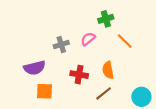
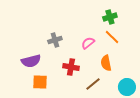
green cross: (106, 19) -> (110, 17), moved
pink semicircle: (88, 39) -> (88, 43), moved
orange semicircle: (108, 70) -> (106, 63), moved

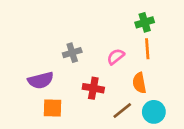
orange line: (112, 37) -> (147, 49), turned 42
cyan circle: (127, 87) -> (154, 112), moved

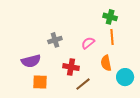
green cross: (145, 22) -> (110, 17), turned 32
brown line: (122, 111) -> (83, 84), moved
cyan circle: (154, 112) -> (125, 77), moved

